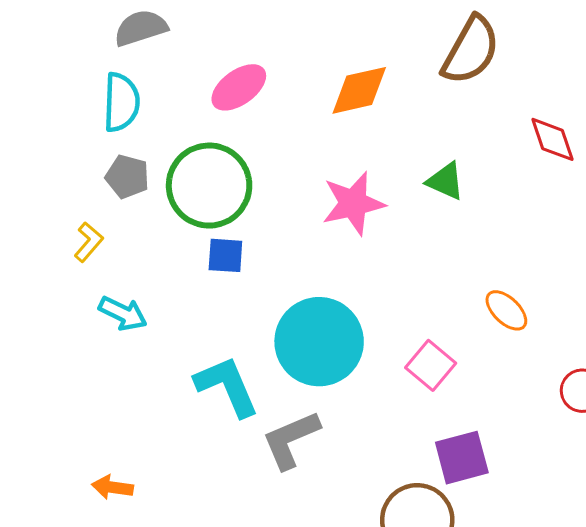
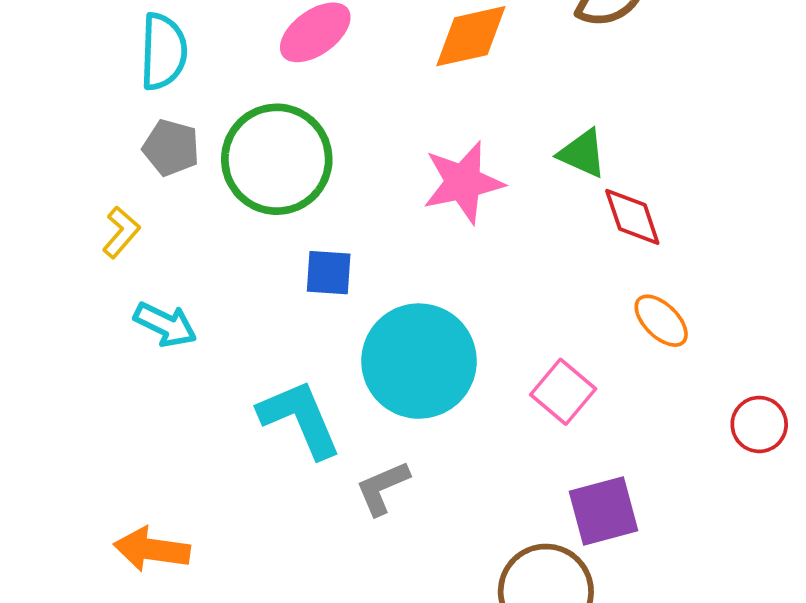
red diamond: (553, 139) -> (632, 217), moved
blue square: (225, 255) -> (329, 273), moved
gray L-shape: (291, 440) -> (382, 488), size x0.7
orange arrow: (112, 487) -> (152, 549), size x1.4

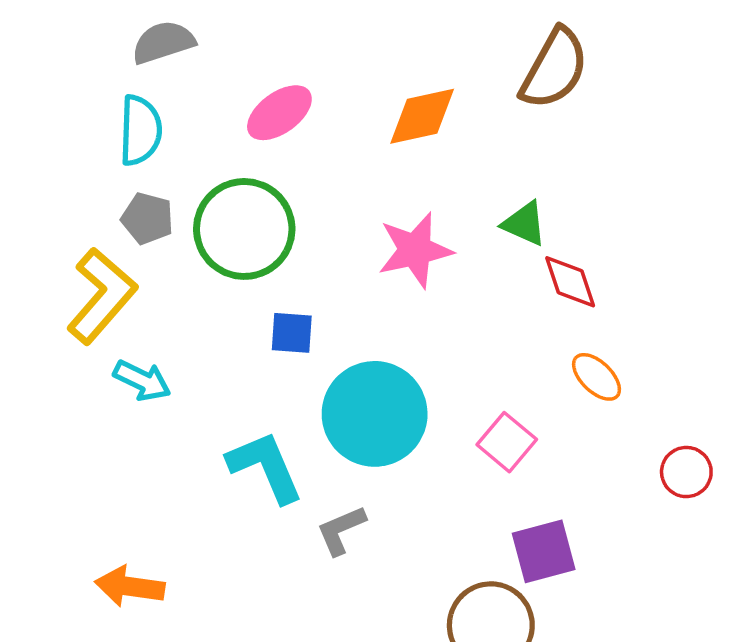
yellow L-shape: (121, 232) -> (102, 296), size x2.0

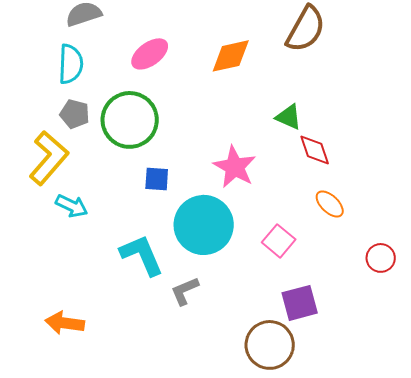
pink star: (415, 250) -> (235, 167), moved, turned -30

